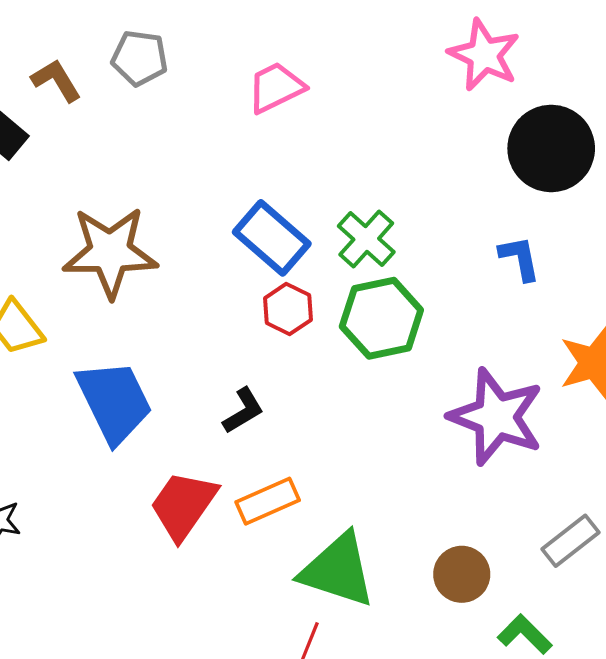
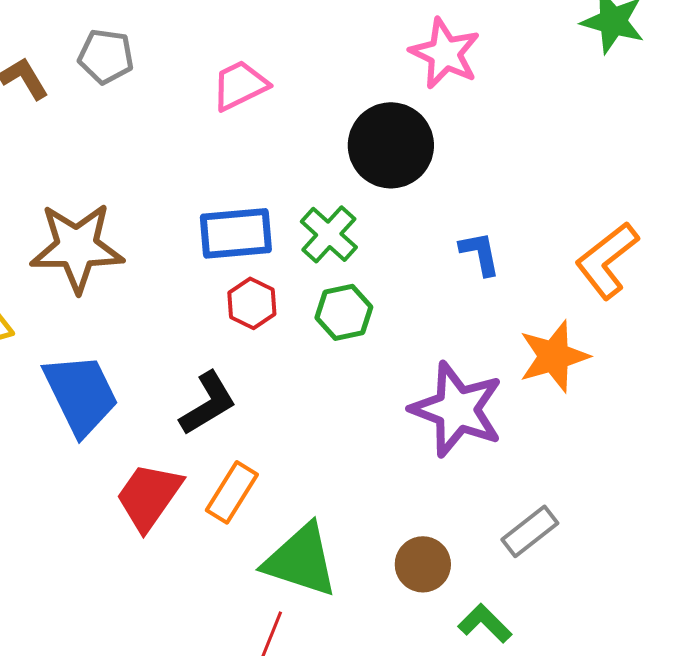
black circle: (551, 148) -> (391, 145), moved
blue rectangle: (272, 238) -> (236, 233), turned -46
green hexagon: (381, 318) -> (344, 312), size x0.7
black L-shape: (243, 411) -> (208, 403), size x1.4
orange rectangle: (268, 501) -> (232, 492), turned -34

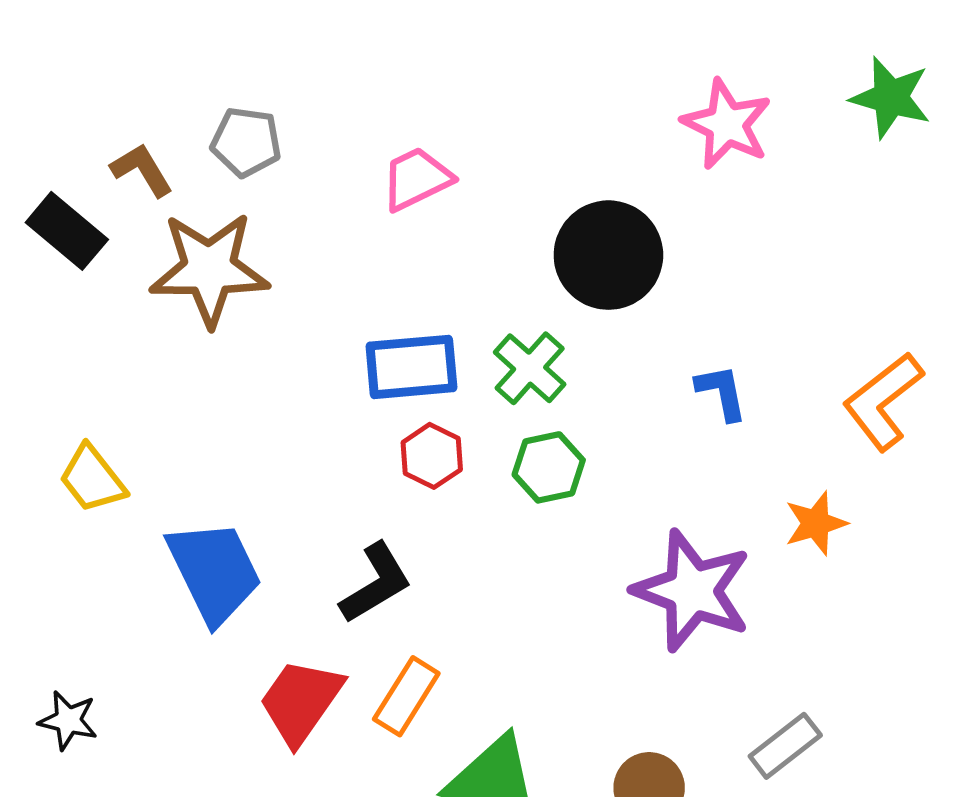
pink star: (445, 53) -> (727, 124), moved
brown star: (77, 247) -> (209, 269), moved
orange star: (554, 356) -> (816, 523), size x0.7

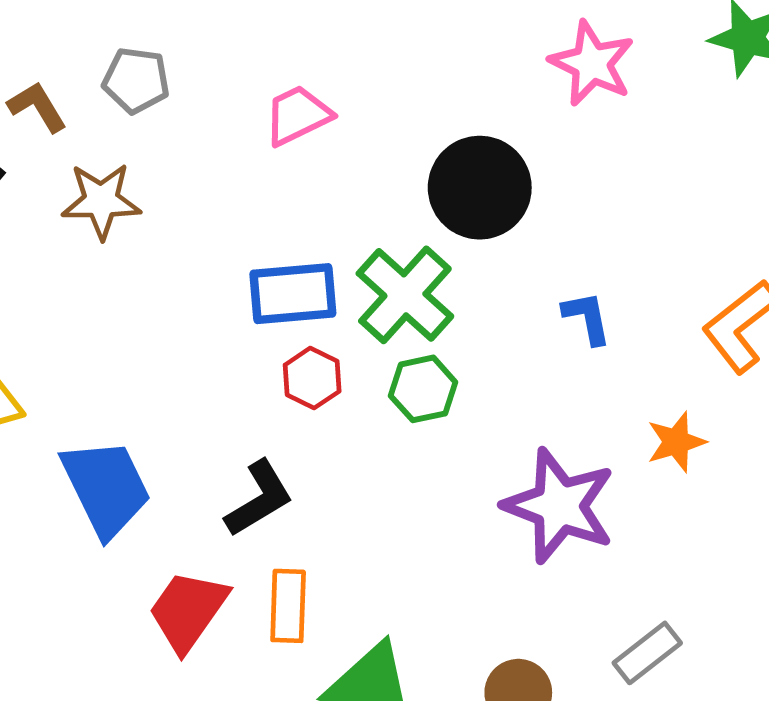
brown star: (209, 269) -> (101, 201), size x0.7
green cross: (530, 368) -> (405, 295), size x1.4
orange rectangle: (406, 696) -> (288, 606), turned -30

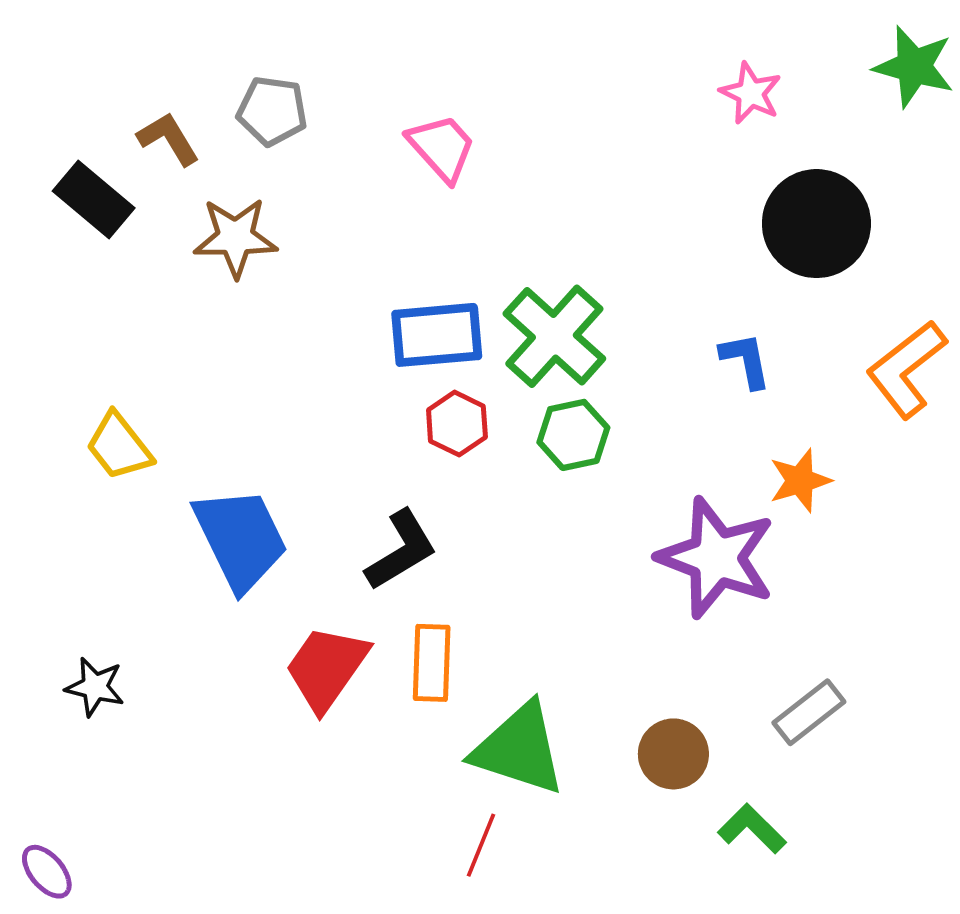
pink star: (592, 63) -> (751, 93), size x0.7
pink trapezoid: (298, 115) -> (442, 148), turned 74
black circle: (480, 188) -> (816, 224), moved
orange star: (676, 442) -> (800, 481), moved

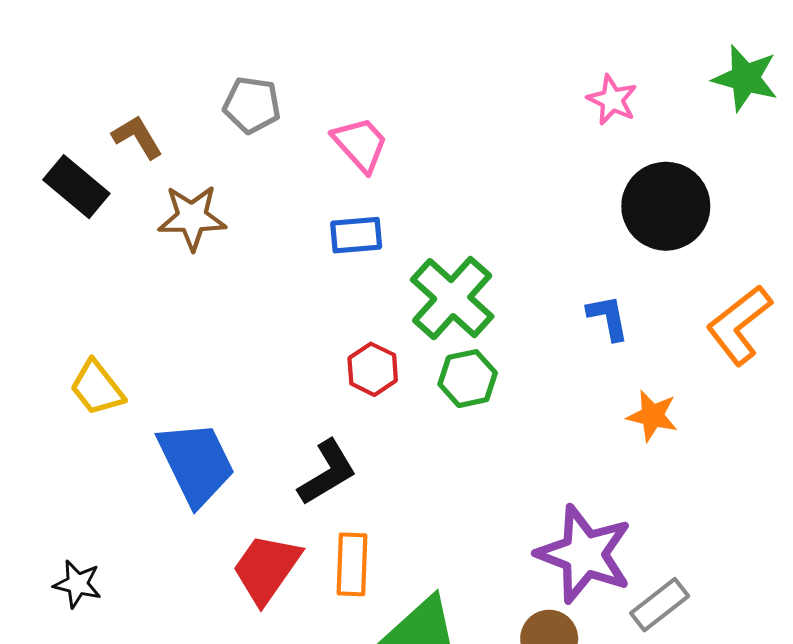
gray pentagon: (272, 111) -> (252, 105), moved
blue rectangle: (437, 335) -> (356, 235), moved, size x0.7
orange star: (800, 481) -> (652, 416), turned 30
purple star: (716, 558) -> (584, 554), moved

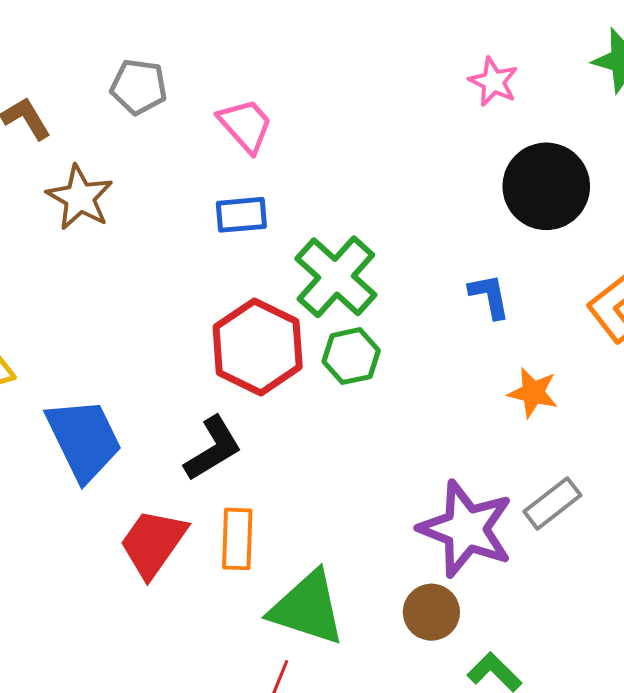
brown star: (192, 218) -> (80, 198), turned 30
red hexagon: (373, 369) -> (258, 347), size x1.8
gray rectangle: (660, 605) -> (552, 503), moved

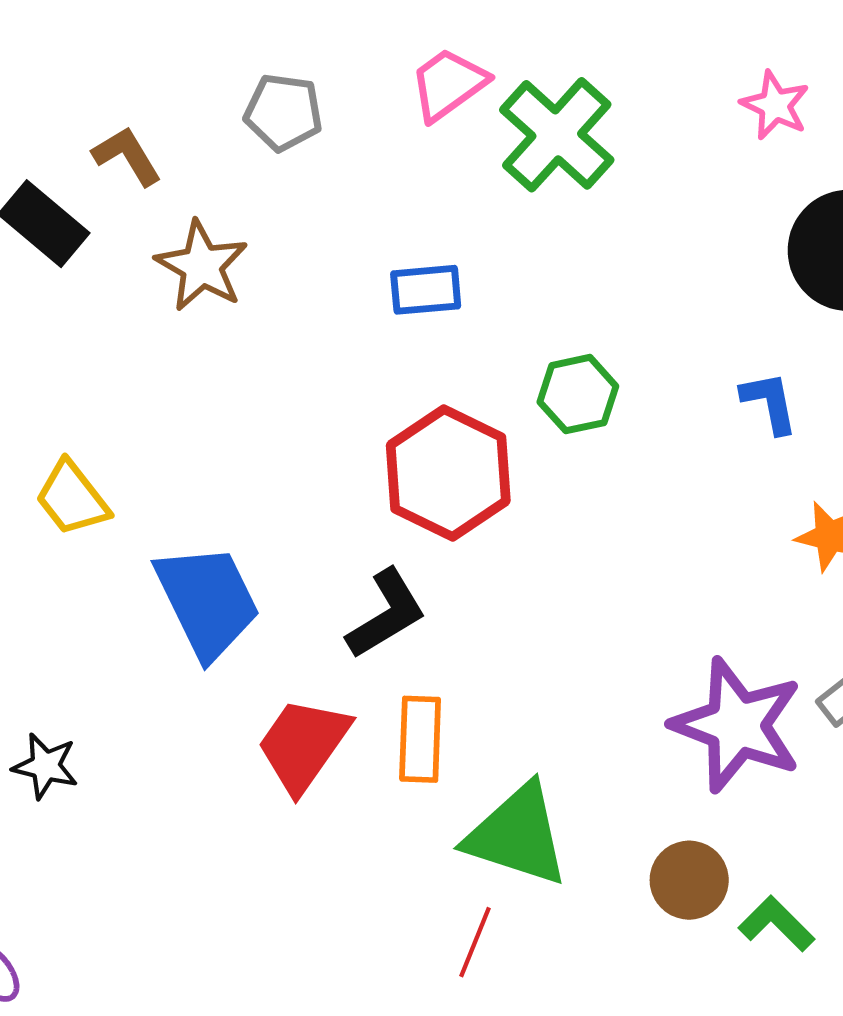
pink trapezoid: (245, 125) -> (448, 84), moved, turned -84
green cross: (336, 277) -> (557, 135), moved
green hexagon: (351, 356) -> (578, 394), moved
brown circle: (431, 612) -> (689, 880), moved

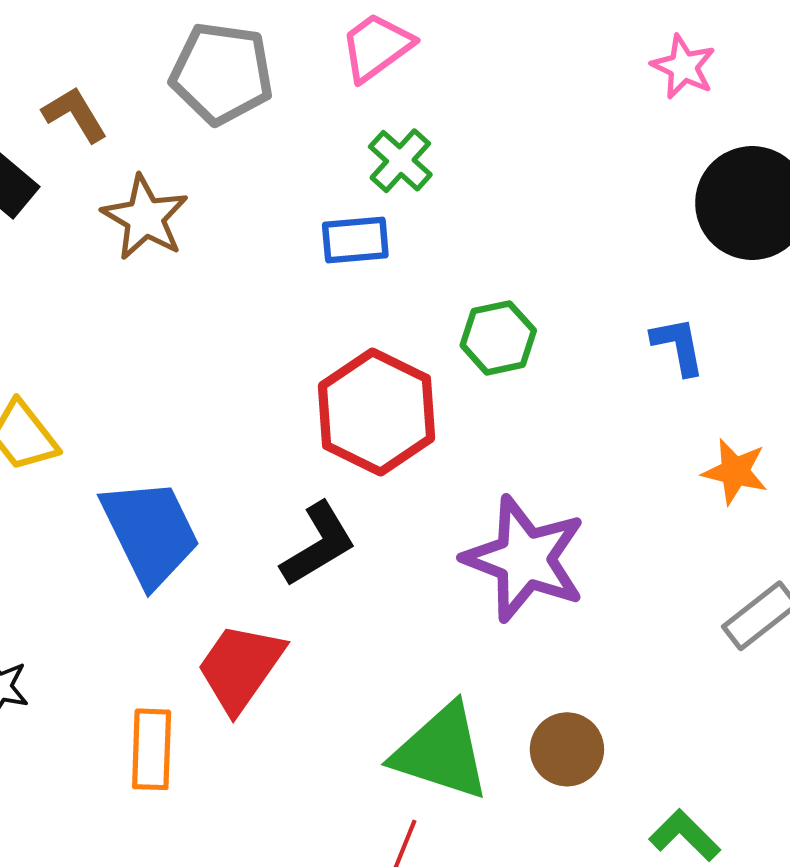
gray pentagon: (283, 112) -> (222, 73), size x1.4
green cross: (557, 135) -> (400, 161), moved, size x0.6
purple star: (737, 725) -> (525, 559), moved
orange rectangle: (420, 739) -> (152, 749), moved
brown circle: (689, 880) -> (567, 749), moved

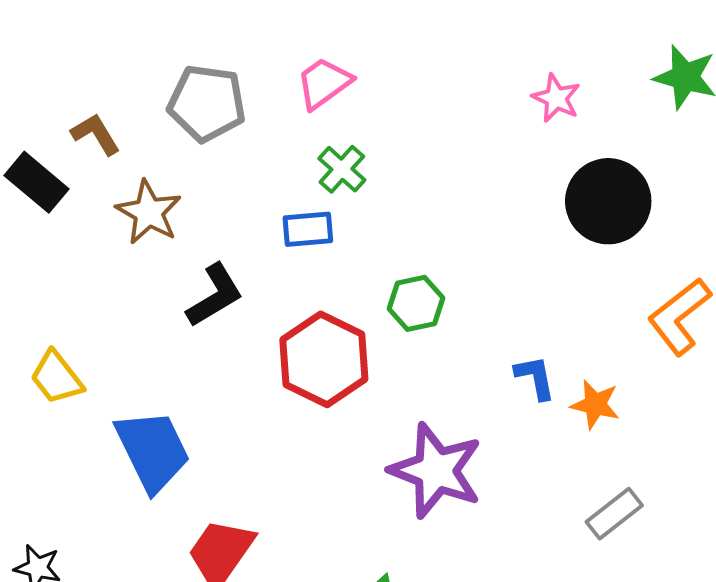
blue L-shape: (678, 346) -> (535, 377), moved
black L-shape: (318, 544) -> (215, 295), moved

